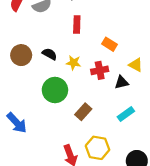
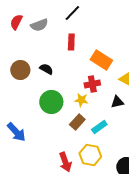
orange rectangle: (110, 44) -> (101, 60), size x1.5
yellow star: (74, 63) -> (81, 100), moved
black triangle: (122, 82) -> (117, 102), moved
cyan rectangle: (126, 114) -> (99, 127), moved

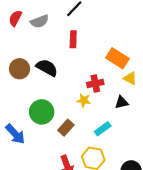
orange rectangle: (101, 60) -> (117, 58), moved
black semicircle: (46, 69) -> (47, 68), size x1.5
green circle: (51, 102) -> (42, 112), moved
brown rectangle: (77, 122) -> (66, 128), moved

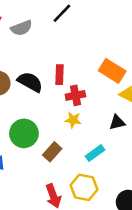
red rectangle: (73, 39) -> (60, 75), moved
red cross: (95, 83) -> (75, 95), moved

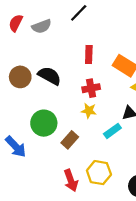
red rectangle: (60, 75) -> (89, 54), moved
cyan rectangle: (95, 153) -> (112, 131), moved

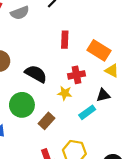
black semicircle: (49, 76) -> (36, 74), moved
red cross: (91, 88) -> (76, 75), moved

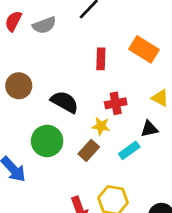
orange rectangle: (99, 50) -> (144, 49), moved
brown rectangle: (47, 121) -> (89, 150), moved

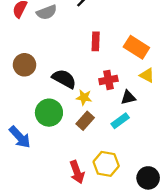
orange rectangle: (144, 49) -> (136, 47), moved
yellow star: (101, 126) -> (84, 97), moved
black triangle: (149, 129) -> (128, 97), moved

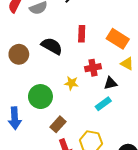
black semicircle: (64, 79) -> (52, 46), moved
brown rectangle: (85, 121) -> (58, 124), moved
blue arrow: (20, 137) -> (15, 118), turned 40

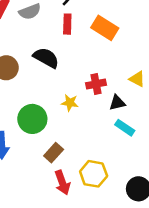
red rectangle: (82, 34) -> (67, 24), moved
orange rectangle: (118, 39) -> (105, 28), moved
cyan rectangle: (103, 104) -> (125, 128), moved, turned 70

